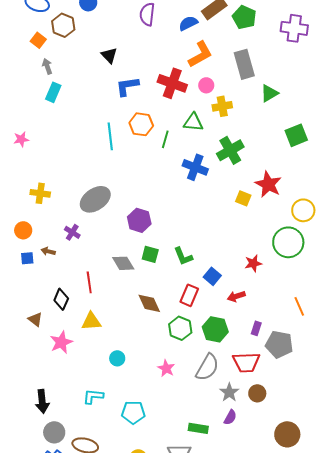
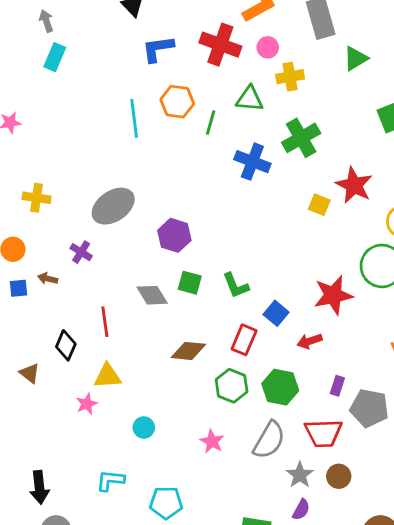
red star: (253, 263) -> (333, 295), size x1.6
brown diamond: (149, 303) -> (188, 351), turned -60
pink star: (61, 342) -> (87, 404), moved, size x0.7

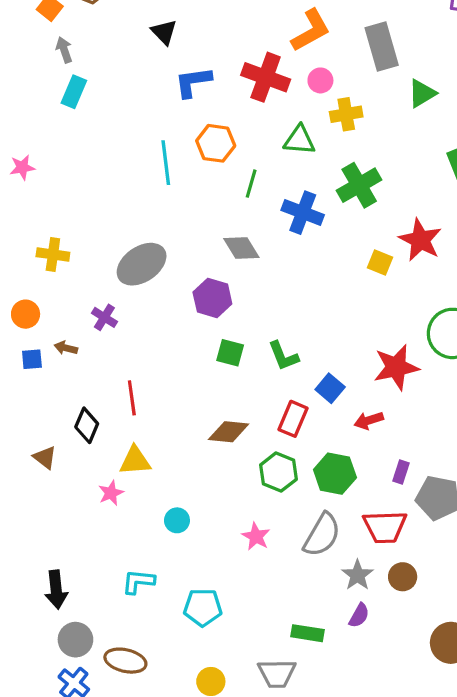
green line: (211, 123) -> (251, 184), moved
gray diamond: (152, 295) -> (241, 248), moved

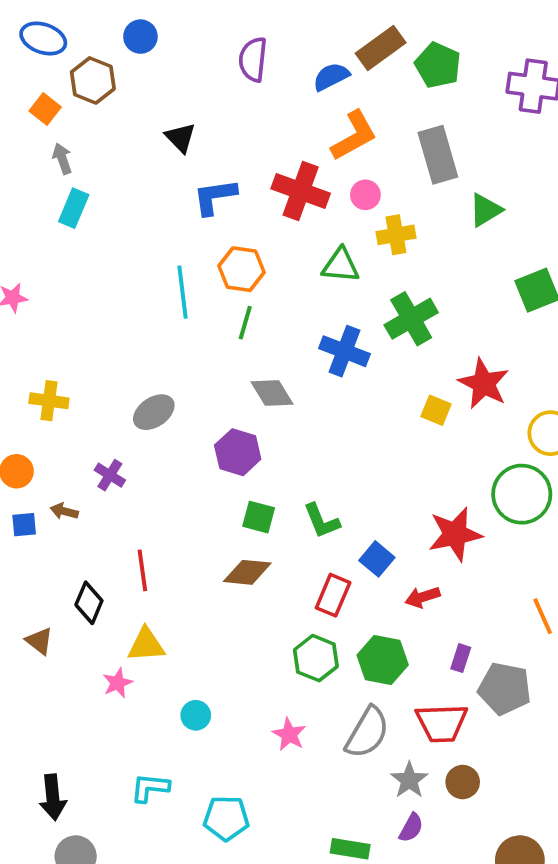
green line: (251, 184) -> (245, 323), moved
gray ellipse: (142, 264) -> (154, 412), size x0.7
brown diamond: (229, 432) -> (247, 572), moved

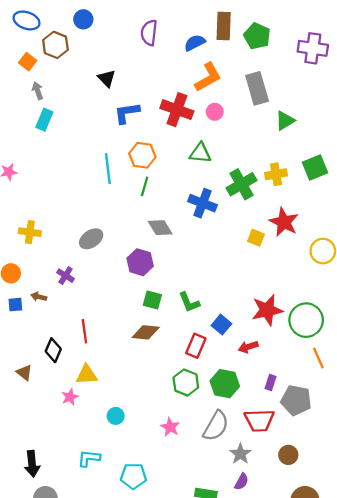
brown rectangle: (381, 48) -> (224, 26), turned -52
yellow cross: (396, 235) -> (276, 174), moved
green circle: (522, 494) -> (306, 320), moved
brown circle: (463, 782) -> (288, 455), moved

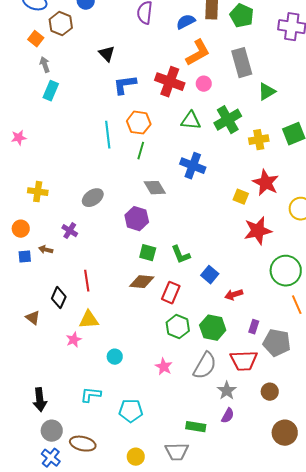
green cross: (242, 184) -> (228, 120), moved
red star: (267, 310) -> (258, 231), moved
red rectangle: (196, 346) -> (171, 293), moved

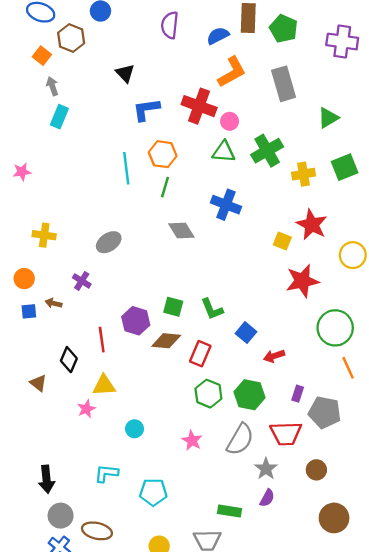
pink circle: (204, 84) -> (230, 121), moved
green triangle: (267, 92) -> (328, 118), moved
purple hexagon: (137, 219) -> (136, 321), moved

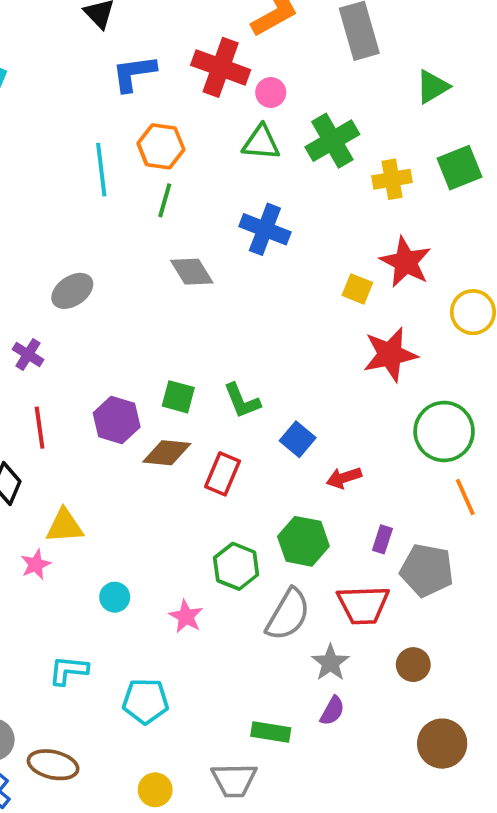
red line: (102, 340) -> (40, 428), moved
green hexagon: (208, 394) -> (236, 566), moved
pink star: (192, 441) -> (186, 616), moved

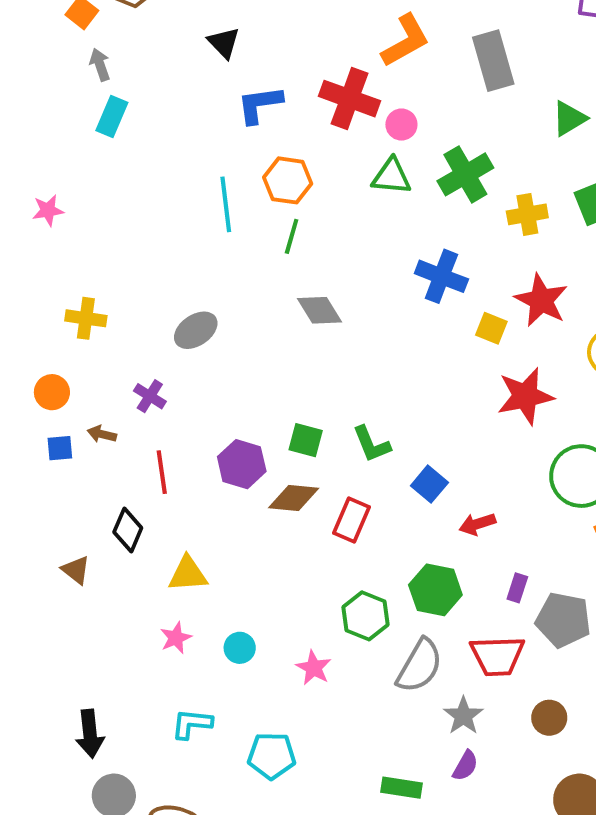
blue cross: (265, 229) -> (441, 276), moved
pink star: (36, 564) -> (176, 638), moved

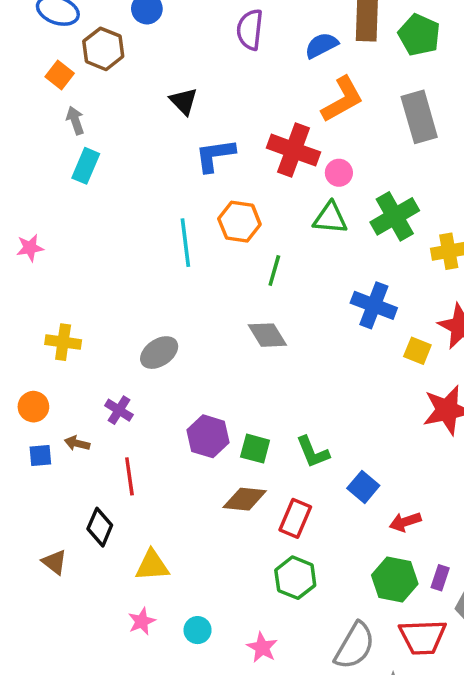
green line: (292, 236) -> (274, 270), moved
purple hexagon: (242, 464) -> (208, 436), moved
green hexagon: (435, 590) -> (395, 579), moved
green hexagon: (366, 616) -> (295, 578), moved

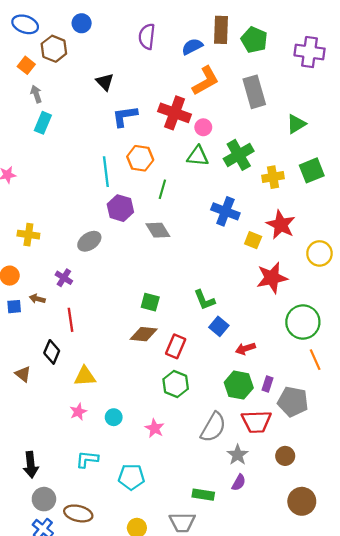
purple hexagon: (208, 436) -> (120, 208), moved
green L-shape: (313, 452) -> (204, 300), moved

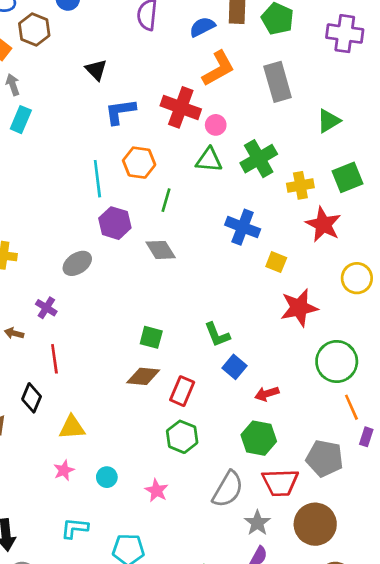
red star: (281, 225) -> (323, 224), moved
purple rectangle: (267, 384) -> (366, 437), moved
brown circle: (285, 456) -> (315, 524), size x1.8

